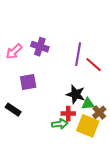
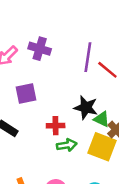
green triangle: (88, 104) -> (102, 119), turned 32
red cross: (68, 114) -> (56, 126), moved

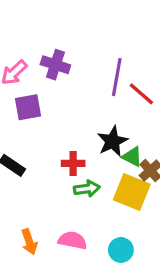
purple square: (26, 93) -> (28, 107), moved
black star: (86, 108) -> (112, 141), turned 30

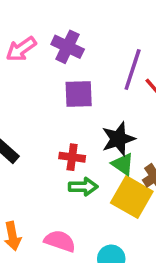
purple square: (28, 107) -> (79, 94), moved
green triangle: (132, 157) -> (123, 164), moved

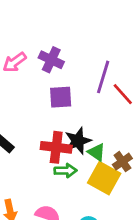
black star: (118, 139) -> (78, 141), moved
red cross: (72, 157) -> (56, 147), size x1.5

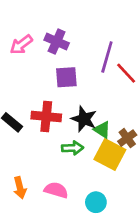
black star: (78, 141) -> (84, 119), turned -30
red cross: (56, 147) -> (46, 116), moved

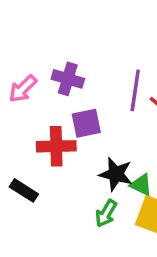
red cross: (46, 116) -> (56, 146), moved
green arrow: (72, 148) -> (106, 213), turned 130

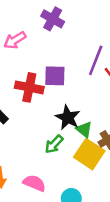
purple cross: (68, 79) -> (53, 19), moved

